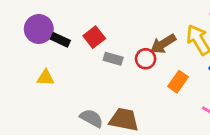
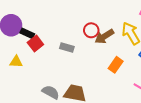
red square: (94, 37) -> (35, 44), moved
red circle: (146, 59) -> (91, 30), moved

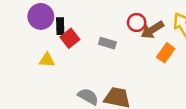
black rectangle: (27, 33) -> (60, 26), turned 64
orange rectangle: (116, 65) -> (166, 53), moved

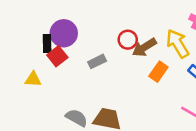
purple circle: (41, 16) -> (64, 33), moved
gray rectangle: (107, 43) -> (97, 61), turned -42

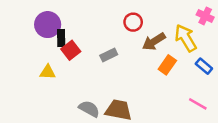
purple circle: (64, 33) -> (48, 25), moved
red circle: (128, 40) -> (133, 22), moved

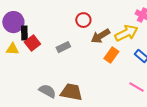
yellow arrow: (186, 38) -> (126, 33), turned 95
yellow triangle: (48, 72) -> (12, 49), moved

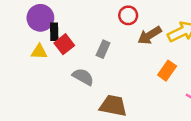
gray rectangle: (63, 47) -> (103, 49), turned -40
orange rectangle: (111, 55) -> (167, 71), moved
gray semicircle: (47, 91) -> (83, 77), moved

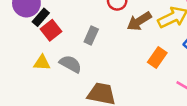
black rectangle: (54, 32) -> (41, 17), turned 42
yellow triangle: (39, 52) -> (42, 63), moved

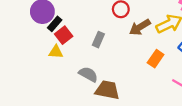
yellow triangle: (42, 63) -> (56, 52), moved
gray semicircle: (70, 64) -> (88, 74), moved

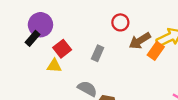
black rectangle: (55, 24) -> (32, 38), moved
orange rectangle: (156, 59) -> (156, 51), moved

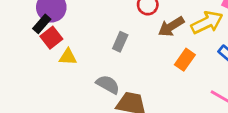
red square: (62, 49) -> (51, 38), moved
orange rectangle: (156, 51) -> (185, 60), moved

